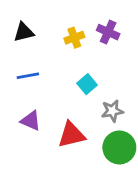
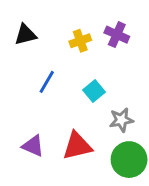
blue line: (28, 76) -> (47, 82), moved, turned -50
purple triangle: (31, 121) -> (33, 146), moved

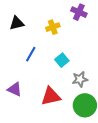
purple cross: (117, 35) -> (79, 12), moved
purple triangle: (33, 146) -> (15, 89), moved

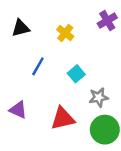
purple cross: (79, 12) -> (107, 21), moved, turned 35
yellow cross: (53, 27) -> (65, 33), turned -32

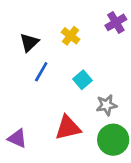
black triangle: (21, 28) -> (29, 42), moved, turned -30
purple triangle: (18, 110) -> (17, 138), moved

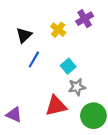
purple cross: (116, 22) -> (85, 19), moved
gray star: (107, 105) -> (77, 87), moved

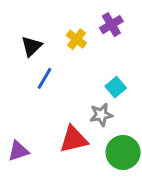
cyan square: (68, 66) -> (116, 87), moved
purple triangle: (14, 115) -> (18, 151), turned -42

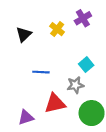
blue line: (45, 78) -> (41, 72), moved, turned 63
purple triangle: (18, 151) -> (26, 117), moved

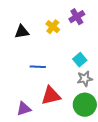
black triangle: (24, 34) -> (22, 32), turned 35
gray star: (75, 85) -> (85, 79), moved

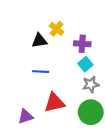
purple cross: (77, 17) -> (82, 44), moved, turned 35
black triangle: (22, 32) -> (39, 41), moved

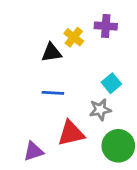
purple cross: (82, 44) -> (106, 26), moved
gray star: (91, 84) -> (100, 110), moved

